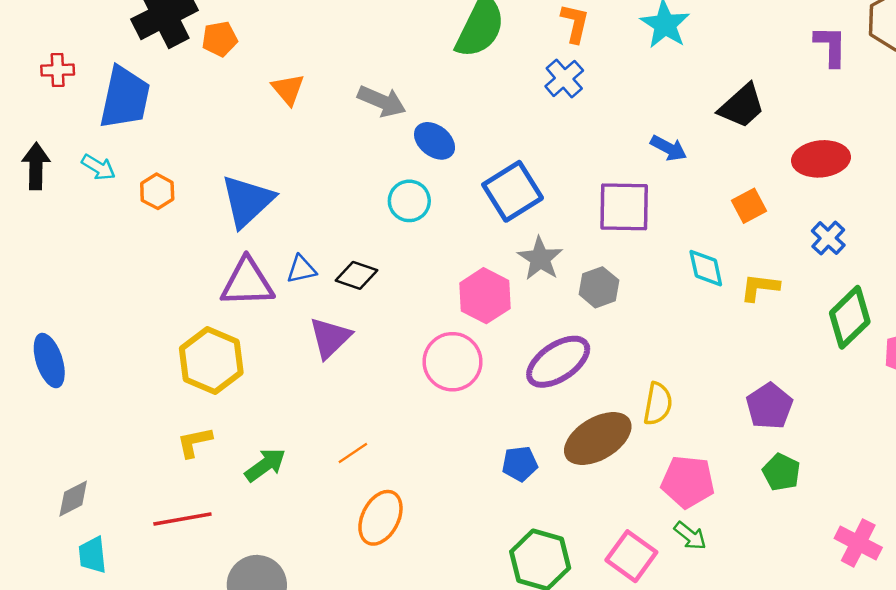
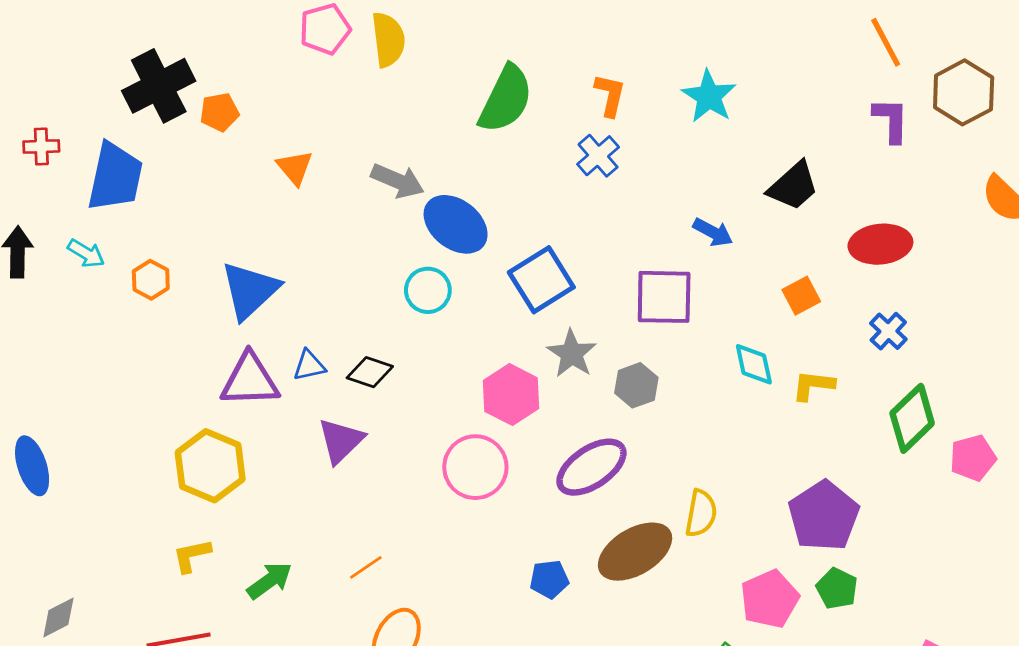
blue ellipse: (435, 141) -> (456, 224), size x1.4
purple pentagon: (769, 406) -> (824, 516), size x1.4
pink pentagon: (688, 482) -> (770, 599), moved, turned -30

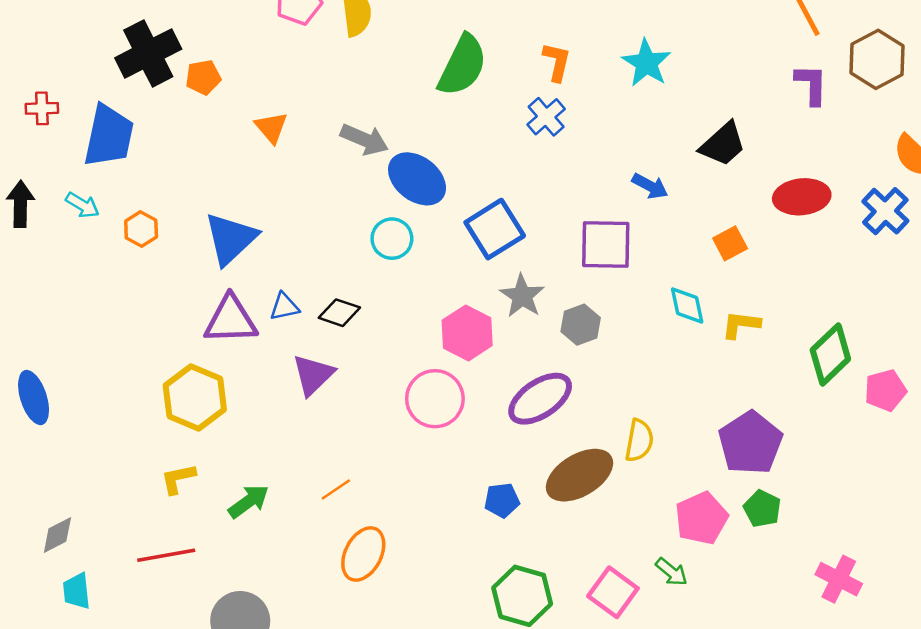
blue cross: (888, 331) -> (885, 211), moved, size x1.4

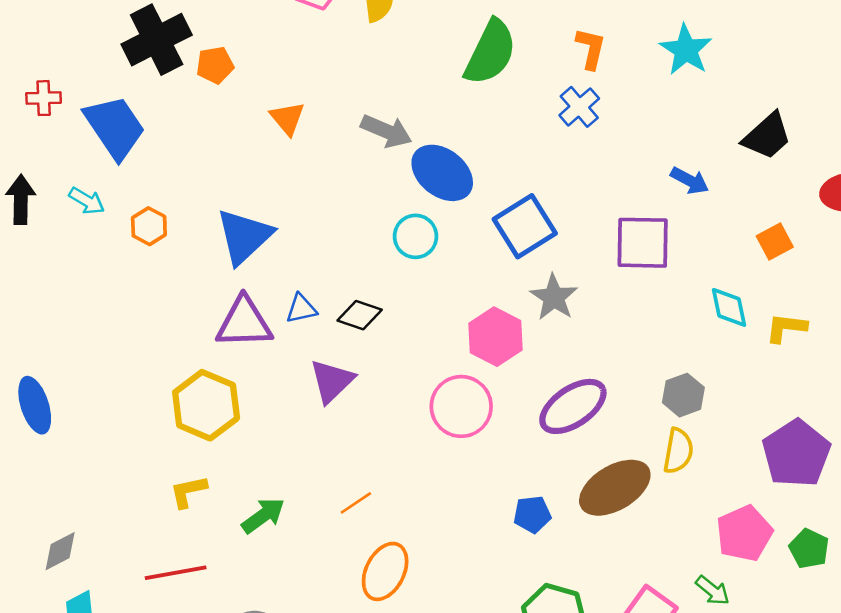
blue trapezoid: (109, 136) -> (115, 127), turned -46
gray hexagon: (581, 325) -> (683, 395), moved
green pentagon: (762, 509) -> (809, 549), moved

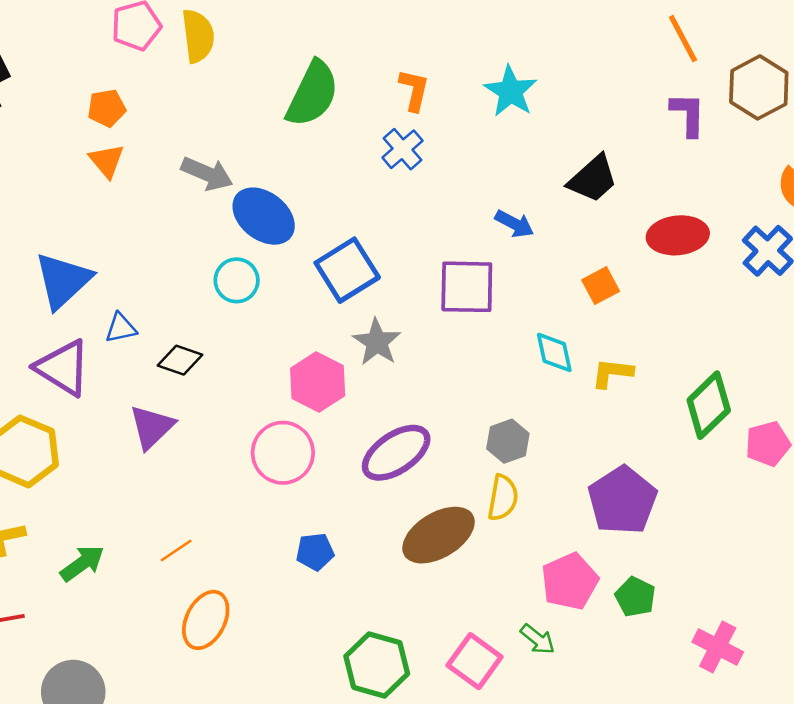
orange pentagon: (215, 65) -> (107, 108), moved
blue triangle: (301, 309) -> (121, 328), moved
purple triangle: (244, 323) -> (63, 368), turned 34
blue pentagon: (532, 514) -> (315, 552), moved

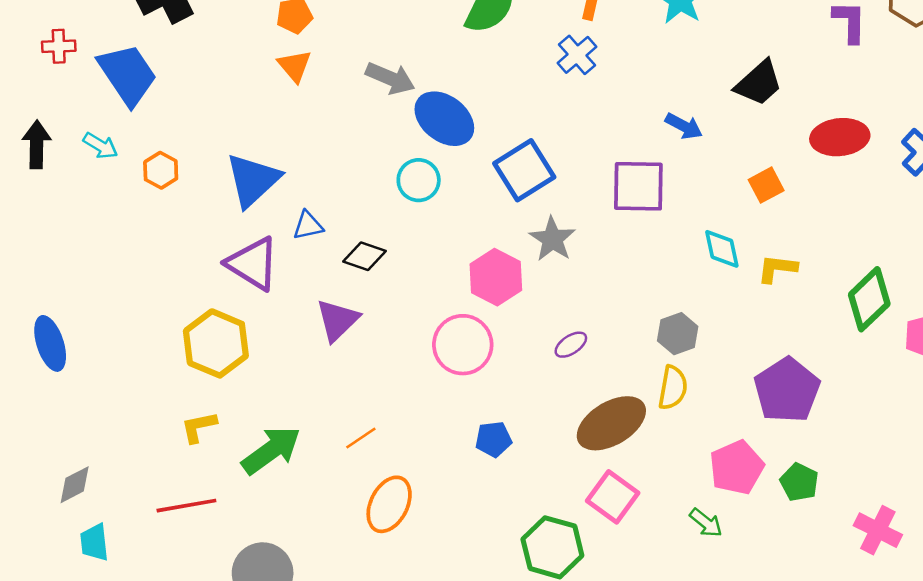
purple ellipse: (396, 453) -> (571, 345), size x0.5
green arrow: (82, 563) -> (271, 450), size x1.4
pink square: (475, 661) -> (613, 497), moved

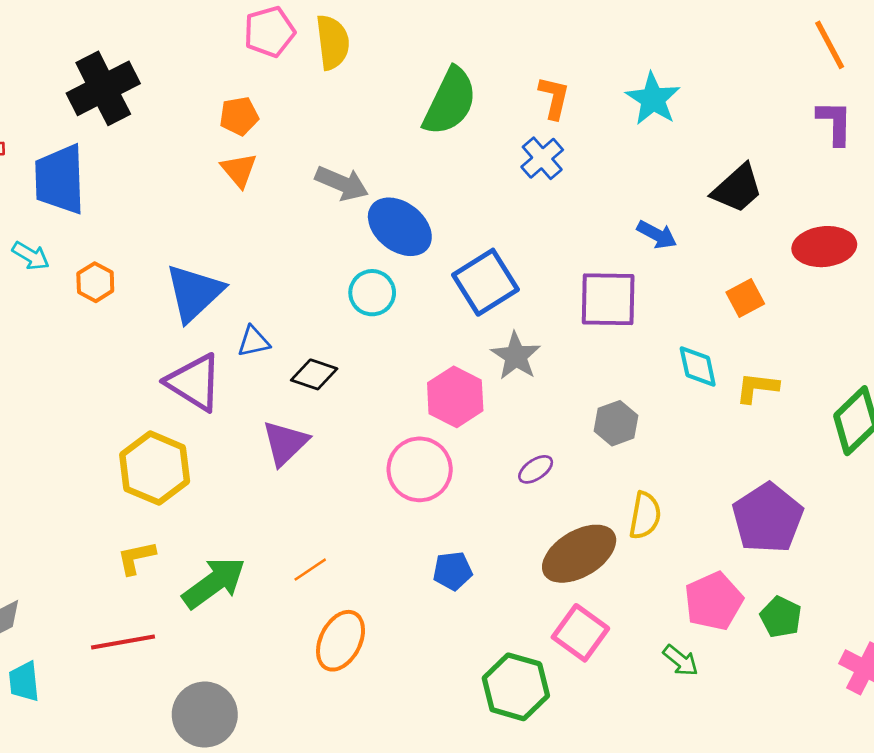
blue trapezoid: (127, 74) -> (60, 179), turned -148
gray hexagon: (678, 334) -> (616, 423), moved

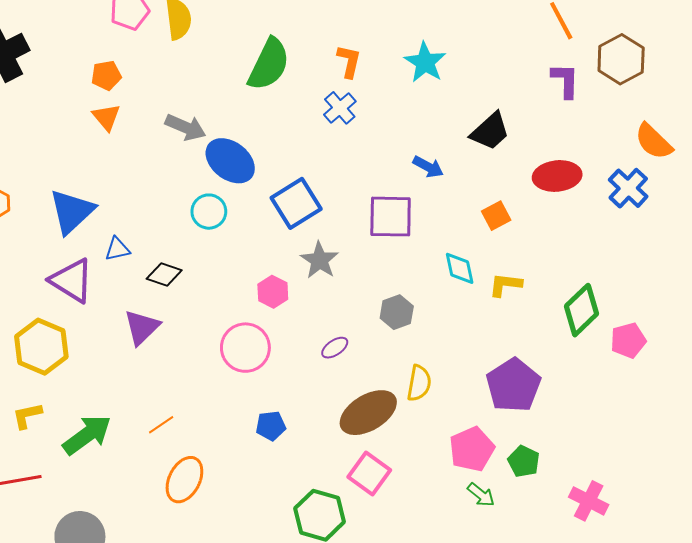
pink hexagon: (455, 397) -> (273, 292), size x0.7
green arrow: (681, 660) -> (481, 495), moved

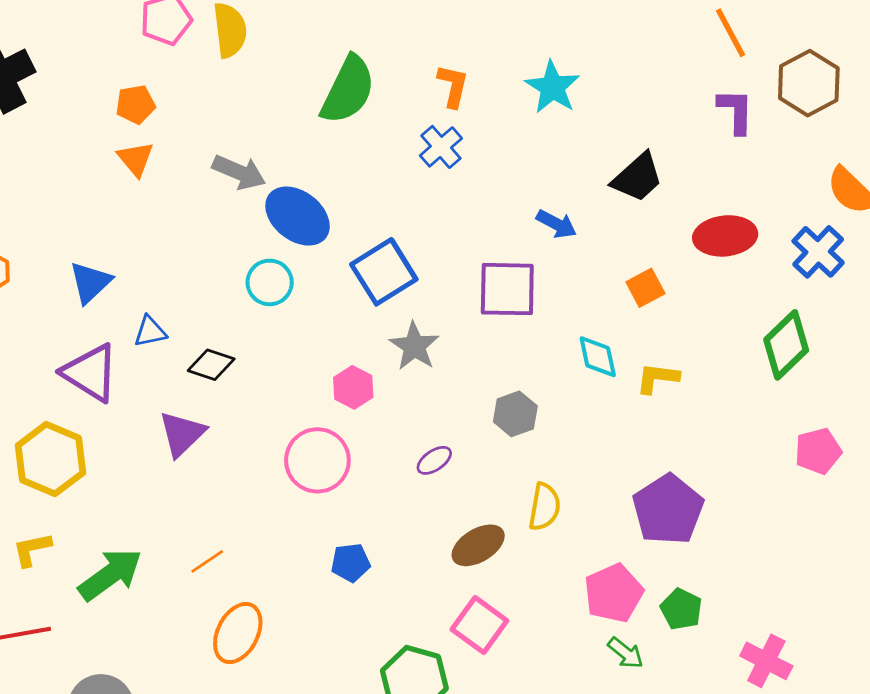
blue triangle: (72, 212) -> (90, 282), size x0.7
green diamond: (581, 310) -> (786, 345), moved
brown ellipse: (368, 413) -> (478, 545), size x0.7

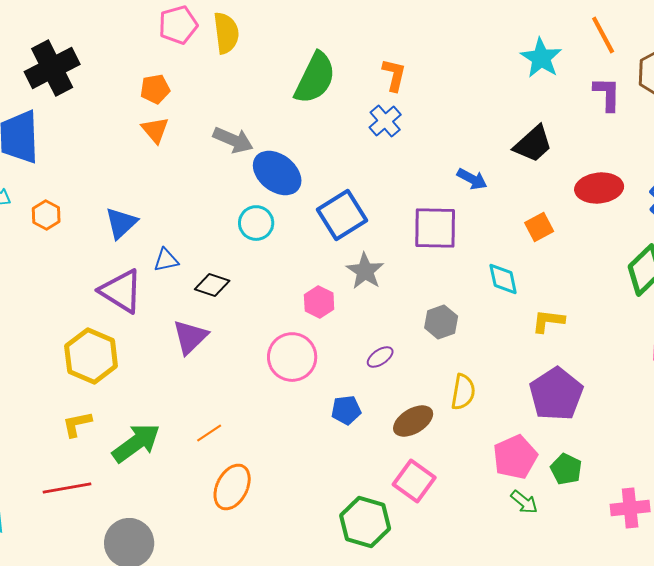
cyan star: (552, 87) -> (541, 58), moved
yellow L-shape: (657, 378) -> (548, 321), moved
blue pentagon: (351, 563) -> (346, 410), moved
pink cross: (766, 661) -> (630, 508), turned -33

